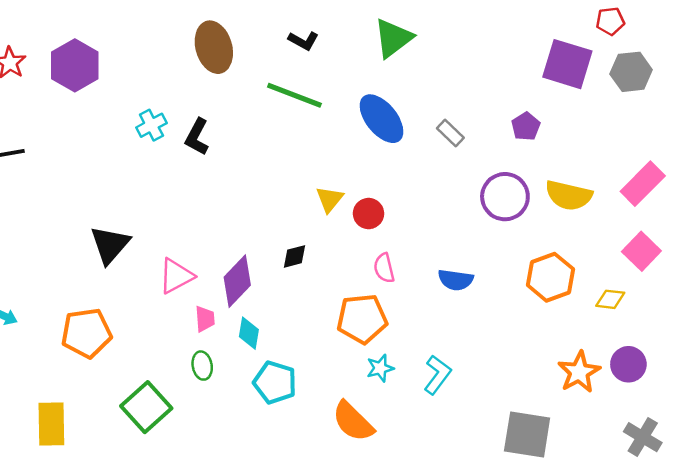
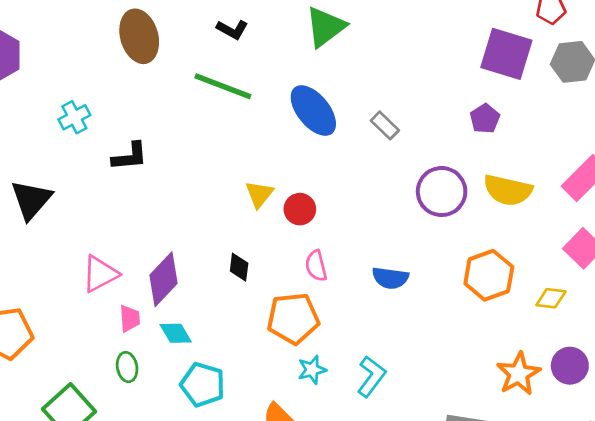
purple pentagon: (526, 126) -> (485, 119), moved
black L-shape: (197, 137) -> (130, 156), moved, turned -123
black triangle: (110, 245) -> (31, 200), moved
black diamond: (294, 256) -> (239, 267), moved, turned -68
cyan diamond: (249, 333) -> (176, 333), turned -40

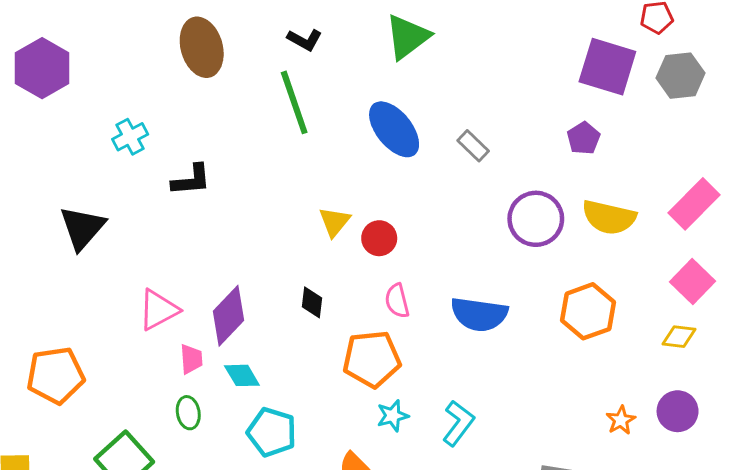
green line: (223, 86) -> (294, 102), turned 50
blue semicircle: (390, 278) -> (479, 314), size x1.4
yellow diamond: (551, 298) -> (679, 337), moved
orange star: (519, 374) -> (621, 420), size x0.6

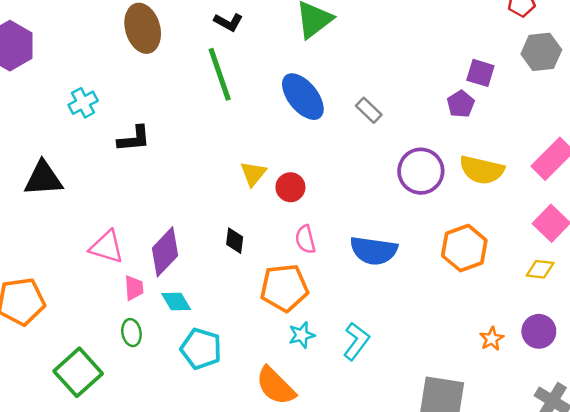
purple square: (607, 67) -> (480, 73), moved, size x0.6
black triangle: (82, 228) -> (43, 179), turned 45
pink triangle: (158, 310) -> (107, 247), turned 45

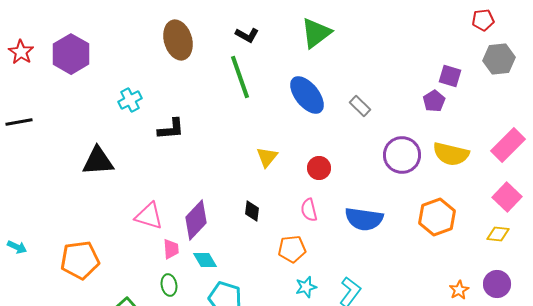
red circle: (290, 187) -> (319, 168), moved
orange pentagon: (284, 288) -> (292, 249), size x0.7

